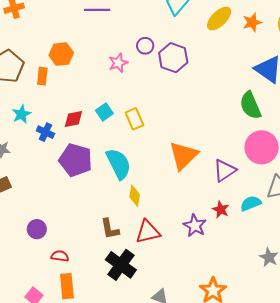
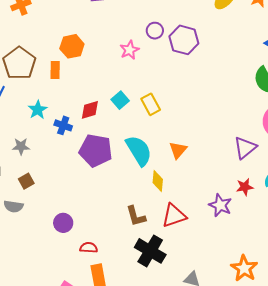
orange triangle: (184, 156) -> (178, 150), moved, size x0.6
red star: (221, 209) -> (245, 187), turned -30

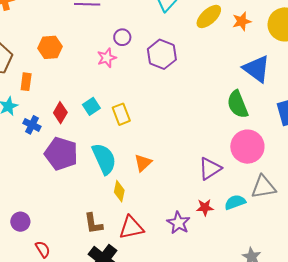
purple circle: (155, 31) -> (122, 37), moved
orange rectangle: (55, 70) -> (26, 82), moved
red diamond: (90, 110) -> (60, 113), turned -50
red semicircle: (89, 248) -> (43, 249), turned 48

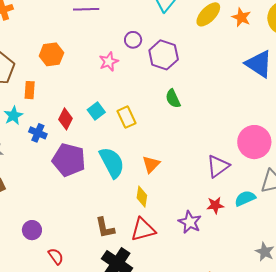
orange star: (242, 21) -> (241, 17), turned -30
purple circle: (122, 37) -> (133, 40), moved
green semicircle: (238, 104) -> (173, 99), moved, size x0.7
yellow diamond: (119, 191) -> (142, 197), moved

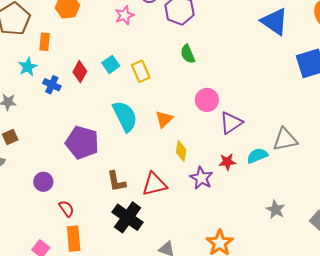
pink circle: (254, 142) -> (207, 100), moved, size x0.7
purple pentagon: (69, 160) -> (82, 143), moved
yellow diamond: (142, 197) -> (181, 151), moved

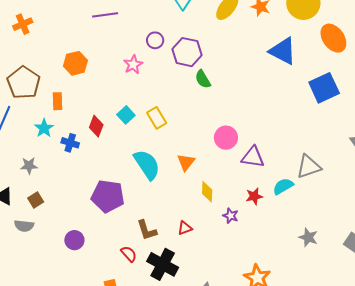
green semicircle: (188, 54) -> (203, 79), moved
purple triangle: (231, 123) -> (253, 157), turned 50
purple star: (201, 178) -> (231, 216), size x0.7
red triangle: (154, 184) -> (185, 228), size x0.6
red semicircle: (66, 209) -> (129, 254), moved

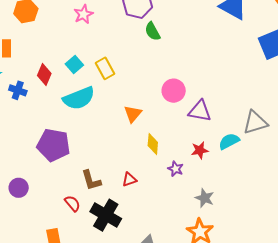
cyan semicircle: (147, 165) -> (79, 98), moved, turned 100
gray star: (308, 237) -> (205, 198), moved

